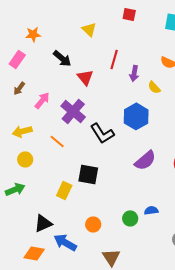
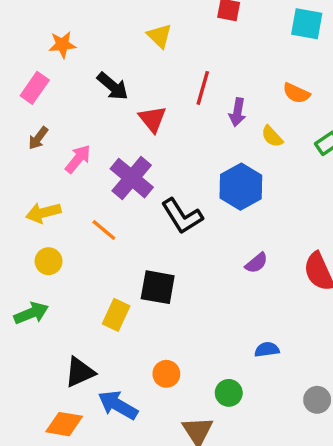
purple semicircle: (145, 160) -> (256, 263), size x0.6
green circle: (130, 218) -> (229, 393), moved

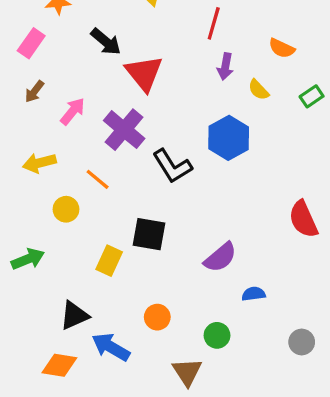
red line: (203, 88) -> (214, 23), moved
red triangle: (152, 119) -> (144, 73), size x1.4
yellow circle: (49, 261) -> (66, 209), moved
purple semicircle: (256, 263) -> (220, 257), moved, size x1.5

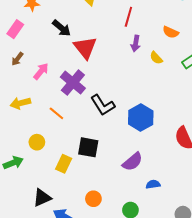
blue hexagon: (229, 138) -> (141, 118), moved
yellow circle: (66, 209) -> (37, 142), moved

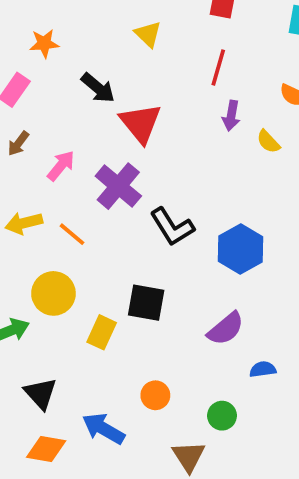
orange line: (56, 113) -> (72, 234), moved
yellow circle: (37, 142) -> (53, 293), size x1.5
black triangle: (42, 198) -> (41, 393), moved, turned -48

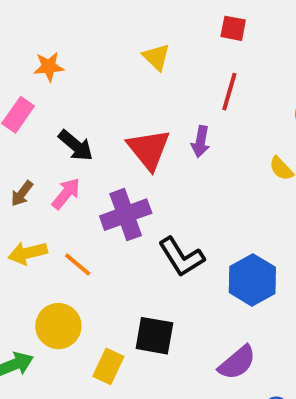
black arrow: (98, 88) -> (76, 145), moved
purple arrow: (231, 116) -> (201, 142), moved
brown arrow: (18, 143) -> (22, 193), moved
purple cross: (118, 186) -> (126, 215), turned 30

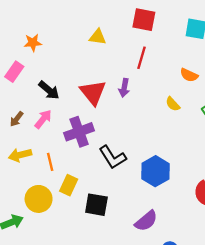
red square: (233, 28) -> (144, 20), size x1.5
yellow triangle: (156, 57) -> (98, 37), turned -36
orange line: (78, 265) -> (50, 162), turned 36
yellow rectangle: (108, 366) -> (69, 185), moved

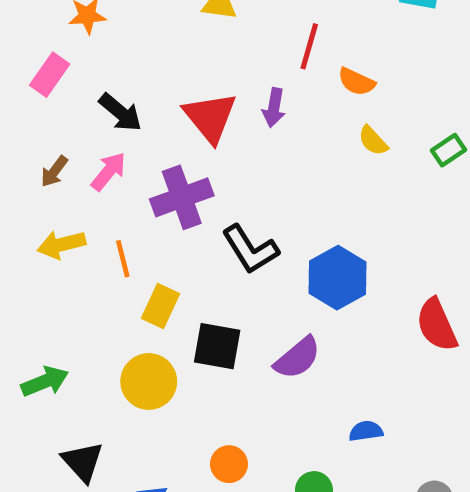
orange semicircle: (189, 75) -> (356, 82), moved
yellow circle: (39, 199) -> (149, 381), moved
purple semicircle: (146, 221) -> (297, 358), moved

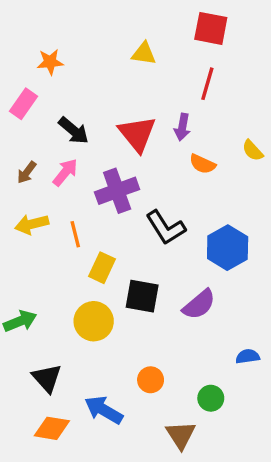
orange semicircle: (356, 82) -> (202, 164), moved

